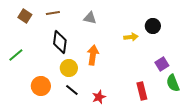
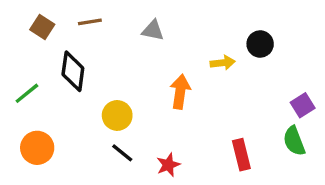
black diamond: (60, 42) -> (73, 71), moved
orange arrow: (93, 55) -> (180, 92), moved
purple square: (162, 64) -> (303, 105), moved
orange circle: (41, 86) -> (37, 148), moved

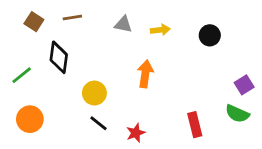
yellow arrow: (223, 63) -> (160, 30), moved
green semicircle: (294, 141) -> (237, 114), turned -45

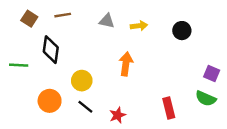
green line: (22, 75) -> (19, 65), turned 42
purple square: (244, 85) -> (212, 73), turned -35
orange circle: (30, 119) -> (50, 101), moved

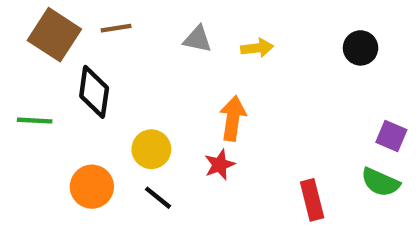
brown square: (29, 19) -> (54, 35), size x1.6
black circle: (182, 31) -> (361, 48), moved
red star: (118, 115) -> (220, 165), moved

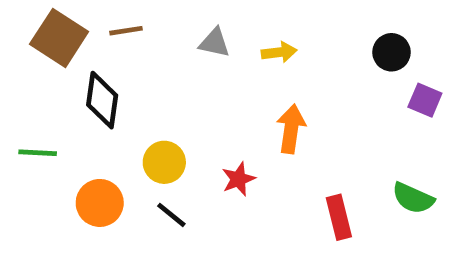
orange arrow: (233, 118) -> (291, 129), moved
green line: (35, 121) -> (38, 153), moved
purple square: (391, 136) -> (425, 100), moved

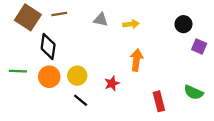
orange circle: (100, 203) -> (49, 77), moved

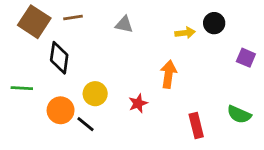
yellow arrow: (131, 24) -> (185, 33), moved
black circle: (183, 24) -> (214, 23), moved
orange circle: (49, 77) -> (61, 110), moved
black line: (81, 100) -> (85, 124), moved

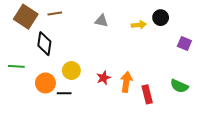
gray triangle: (124, 24) -> (101, 21), moved
orange arrow: (168, 74) -> (126, 82), moved
black line: (85, 124) -> (64, 93), turned -40

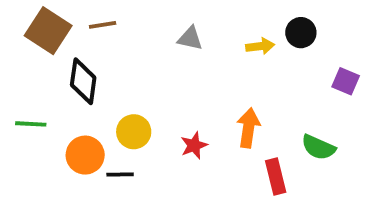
orange arrow: (126, 82) -> (248, 128), moved
green semicircle: (179, 86) -> (318, 147), moved

